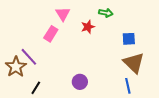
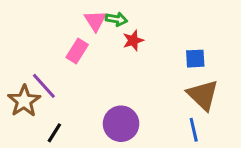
green arrow: (106, 13) -> (116, 19), moved
purple circle: (80, 82) -> (121, 124), size x1.5

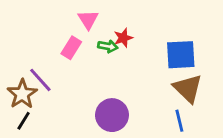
green arrow: (116, 19) -> (108, 46), moved
blue square: (195, 59) -> (181, 55), size x1.6
black line: (54, 133) -> (24, 121), moved

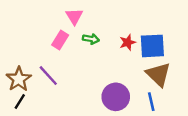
red star: (123, 38) -> (128, 42), moved
purple line: (40, 80) -> (48, 76), moved
purple circle: (112, 115) -> (116, 97), moved

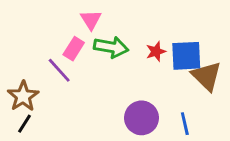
green arrow: (91, 39) -> (111, 47), size x1.6
brown triangle: (158, 74) -> (206, 76), moved
purple line: (48, 76) -> (59, 70), moved

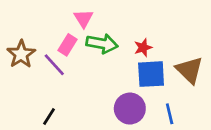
blue square: (186, 56) -> (151, 74), moved
brown star: (23, 96) -> (21, 54), moved
black line: (25, 124) -> (49, 116), moved

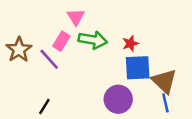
brown triangle: (189, 70) -> (164, 81), moved
blue line: (170, 114) -> (165, 103), moved

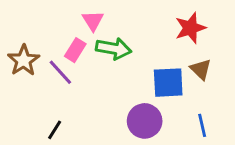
red star: (130, 44) -> (190, 28), moved, size x1.5
brown triangle: (164, 81) -> (201, 69), moved, size x0.7

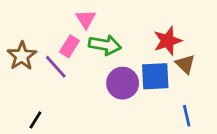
red star: (190, 28) -> (168, 41), moved
purple circle: (145, 121) -> (123, 83), moved
black line: (55, 130) -> (35, 120), moved

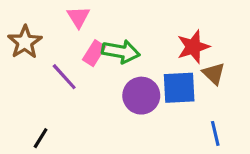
pink triangle: (86, 19) -> (78, 17), moved
pink rectangle: (69, 46) -> (94, 53), moved
brown star: (22, 56) -> (25, 42), moved

